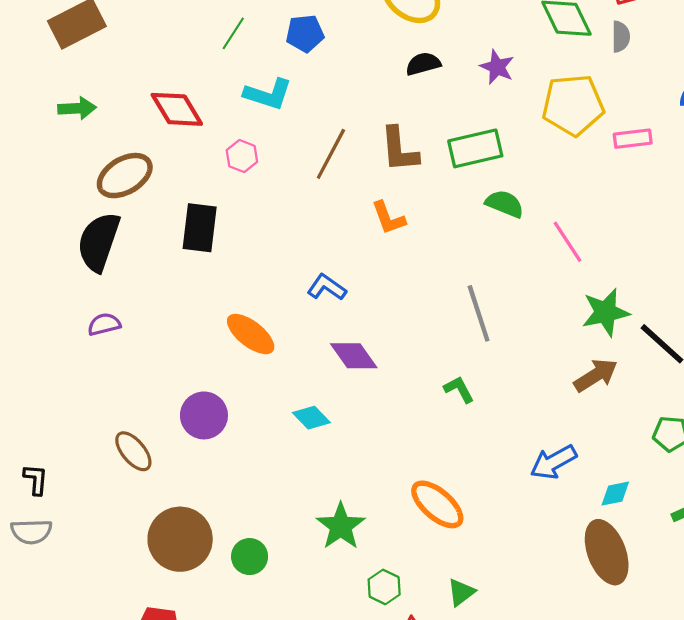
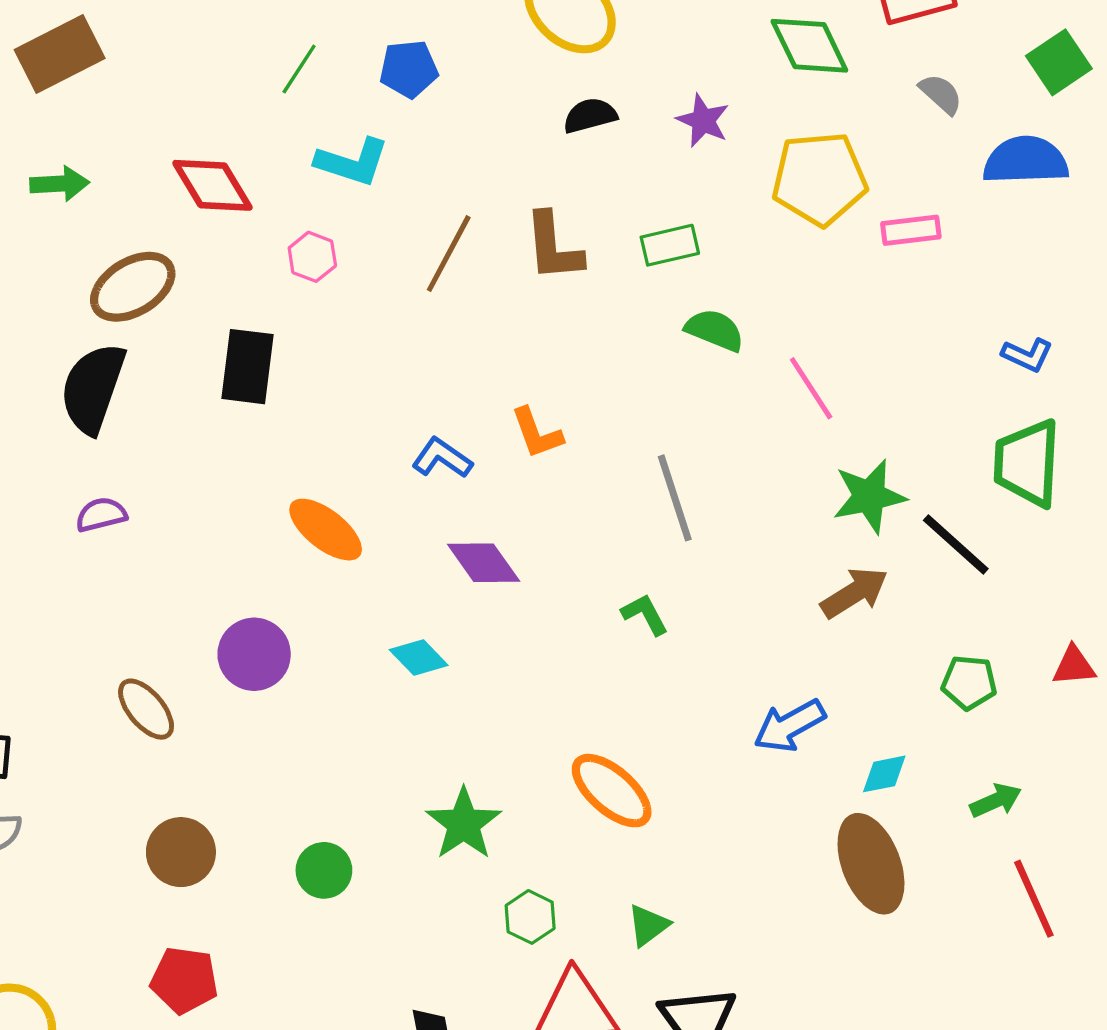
gray semicircle: (621, 37) -> (941, 94), moved, turned -48
green rectangle: (475, 148) -> (670, 245), size x0.7
orange L-shape: (388, 218) -> (537, 433), moved
brown circle: (180, 539) -> (181, 852), moved, size x0.7

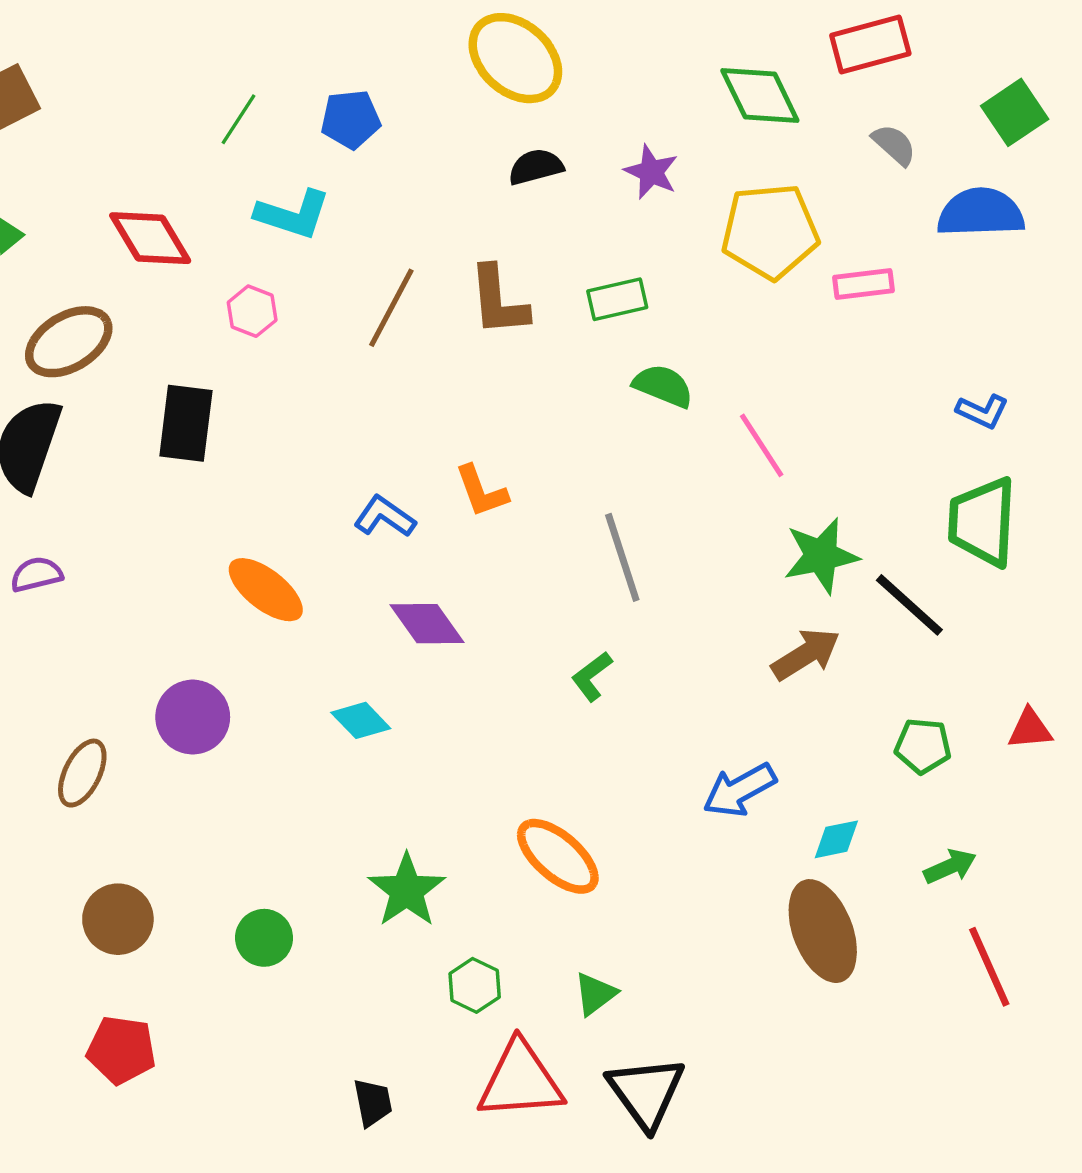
green L-shape: (645, 614) -> (592, 676), turned -99
brown ellipse: (146, 709) -> (82, 773), turned 66

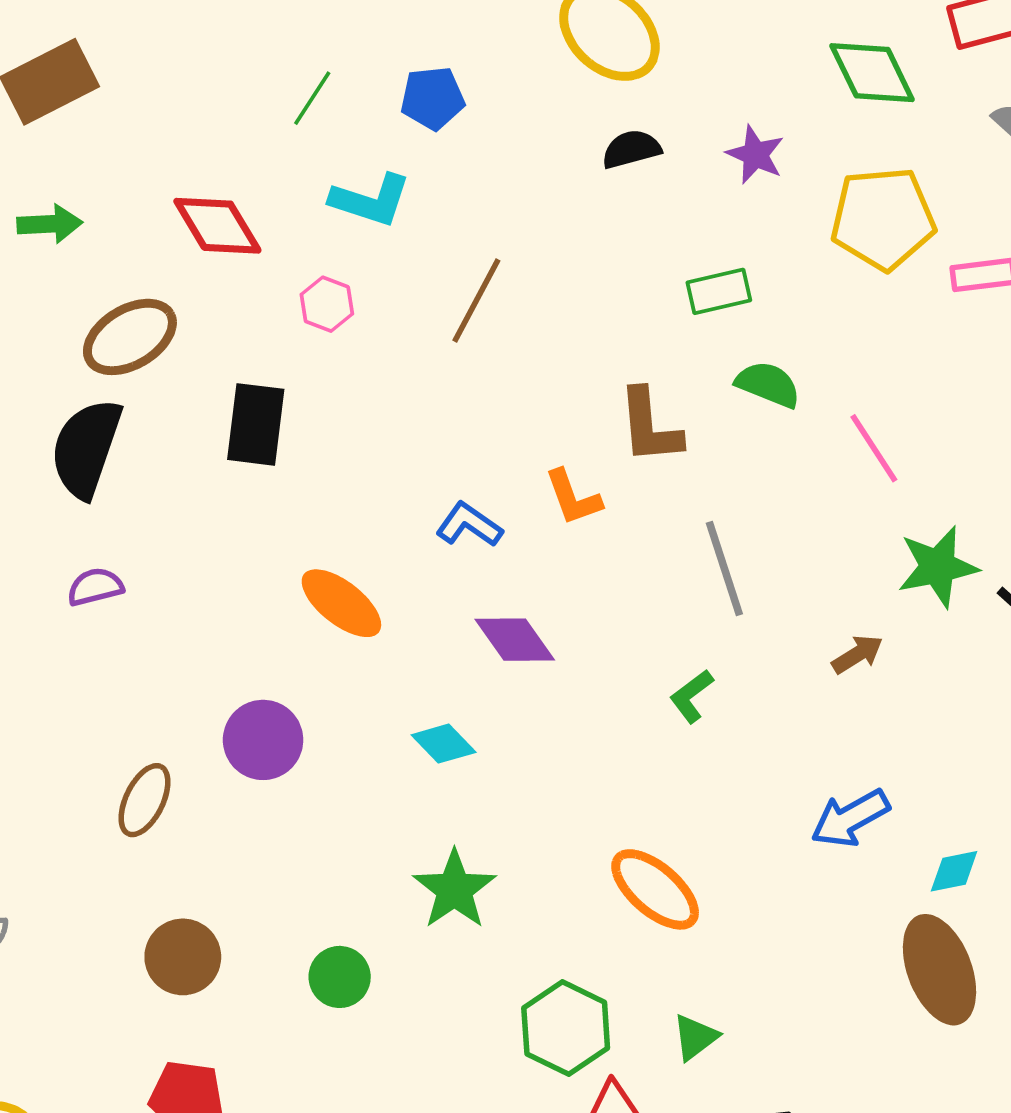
brown L-shape: (498, 301) -> (650, 426), moved
brown arrow: (806, 654) -> (857, 654), moved, size x0.7
green star: (407, 890) -> (454, 889), moved
green hexagon: (475, 985) -> (566, 1028), size x1.6

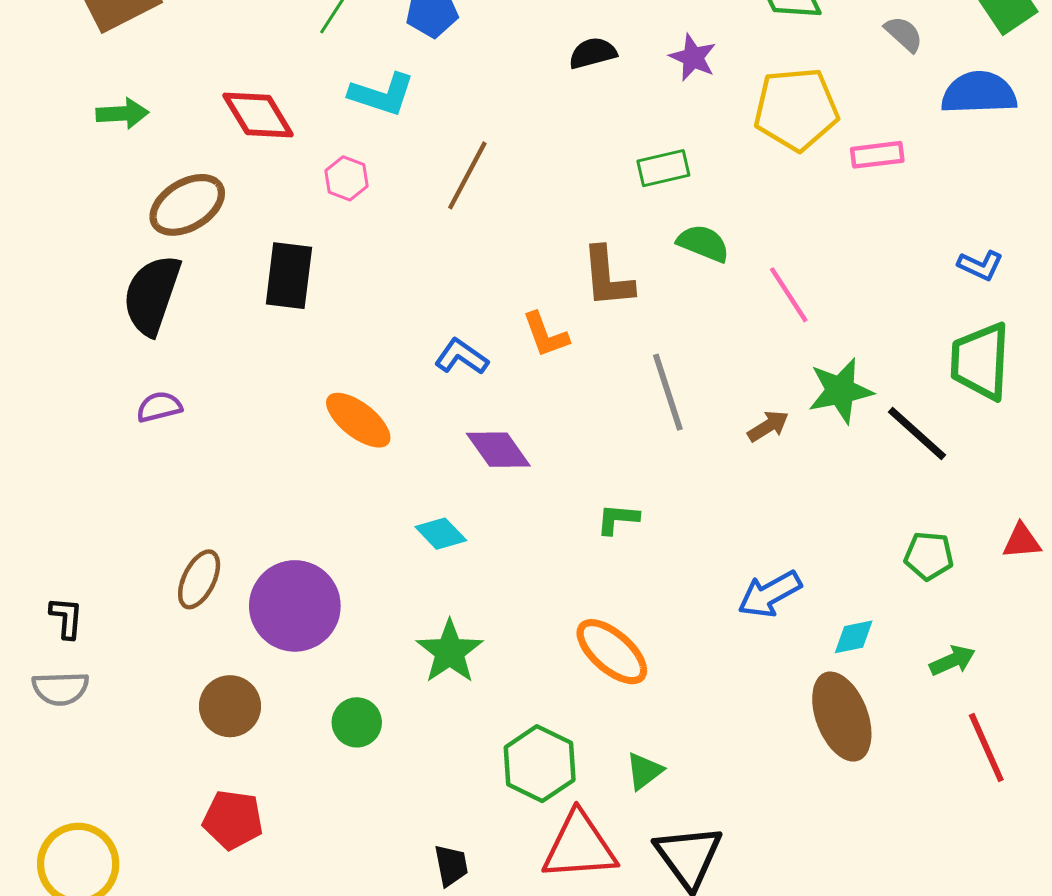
brown arrow: (857, 654) -> (768, 426), moved
green L-shape: (692, 696) -> (618, 519), moved, turned 42
purple circle: (263, 740) -> (295, 606), moved, size x1.4

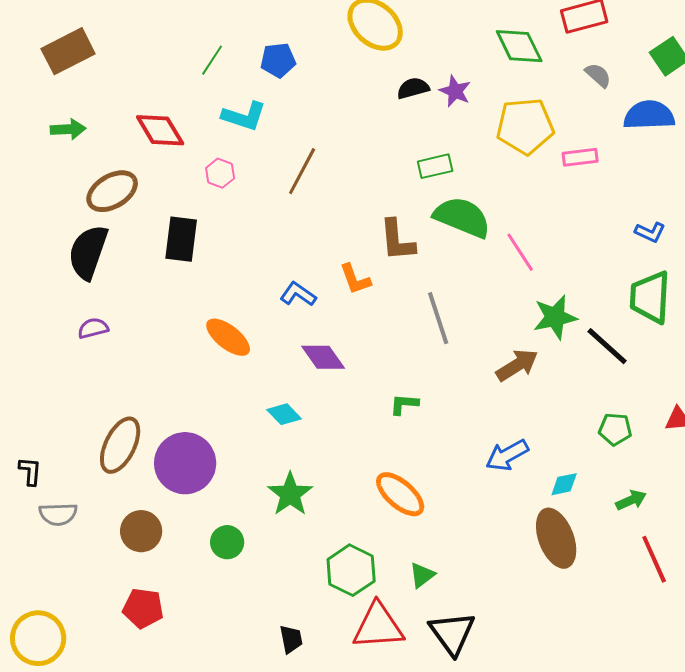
black semicircle: (593, 53) -> (413, 88), moved
green semicircle: (703, 243) -> (462, 217), size x1.6
brown arrow: (768, 426) -> (517, 365), moved, size x1.5
brown ellipse: (199, 579) -> (120, 445), size x1.4
gray semicircle: (60, 689) -> (58, 514), moved

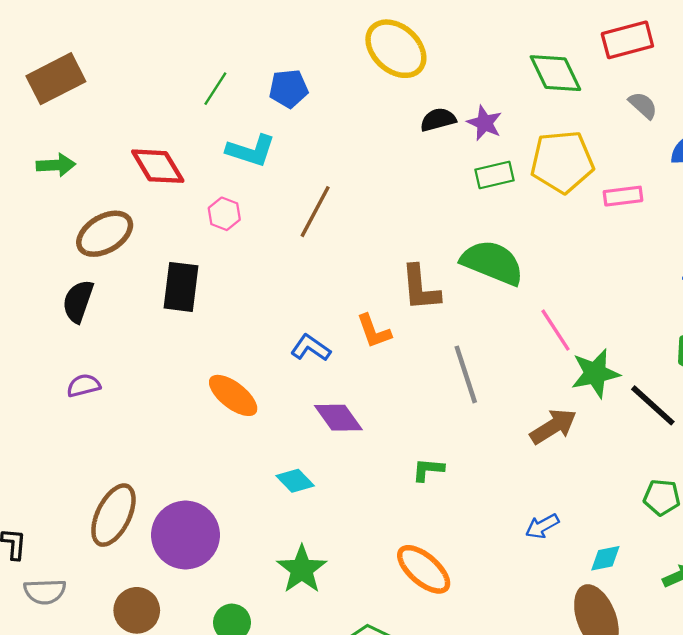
green rectangle: (435, 166) -> (495, 175), moved
black semicircle: (88, 252) -> (78, 301), size x0.7
pink line: (520, 252) -> (555, 330), moved
blue arrow: (507, 455) -> (542, 526), size x0.7

